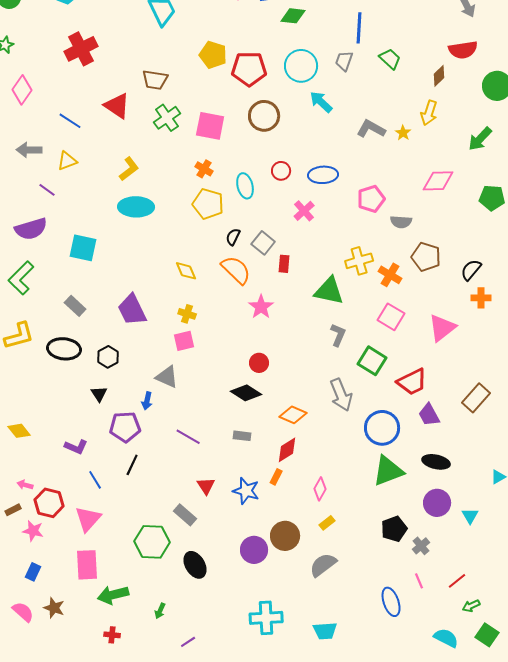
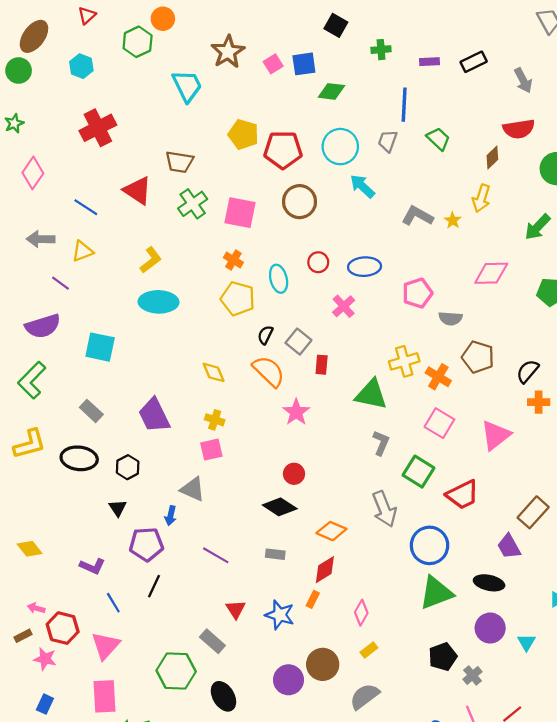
purple trapezoid: (429, 415) -> (509, 546), moved

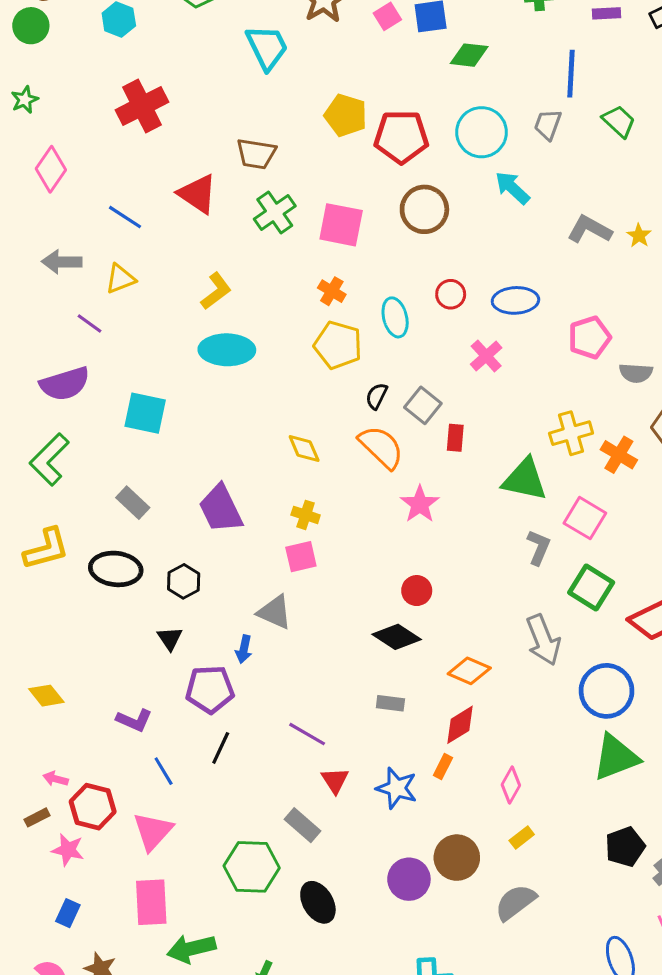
pink square: (439, 423) -> (585, 518), moved
purple line: (216, 555) -> (307, 734), moved

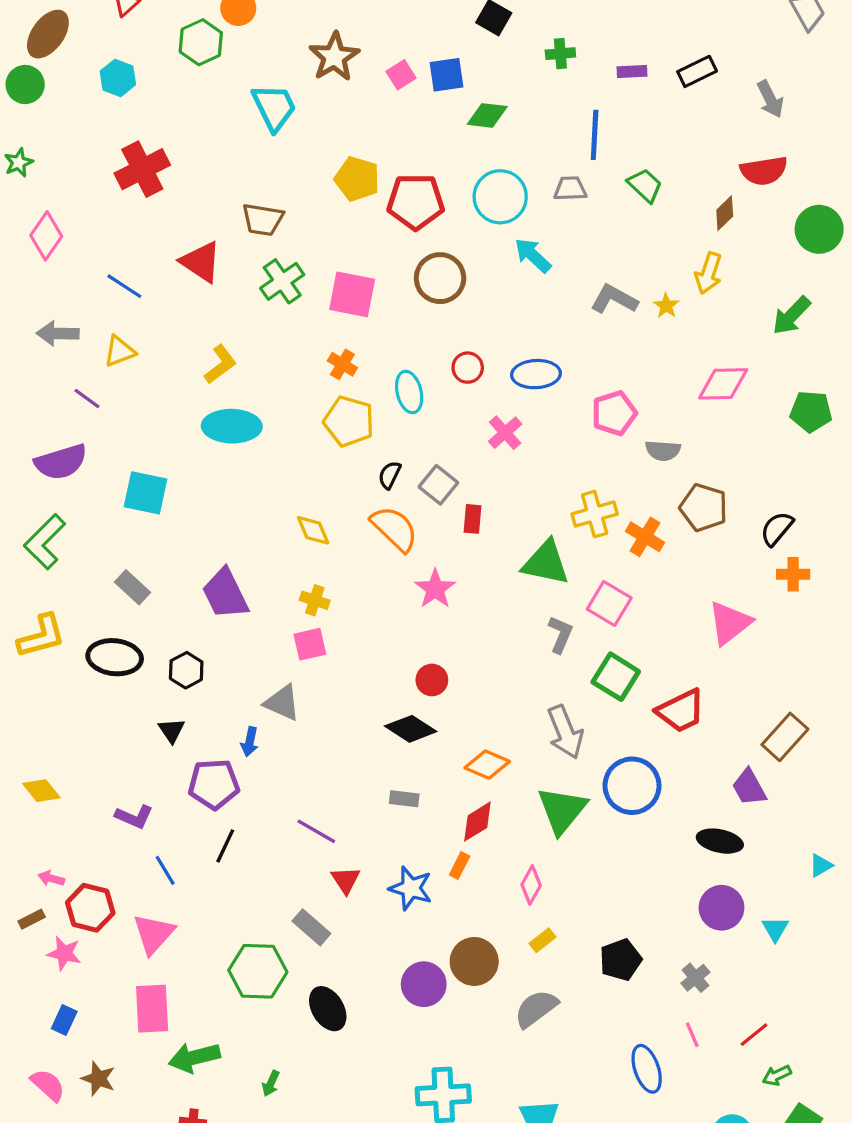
gray trapezoid: (548, 124) -> (570, 189), turned 68
green triangle: (616, 757) -> (562, 810), moved, turned -30
black pentagon: (625, 847) -> (621, 960), moved

